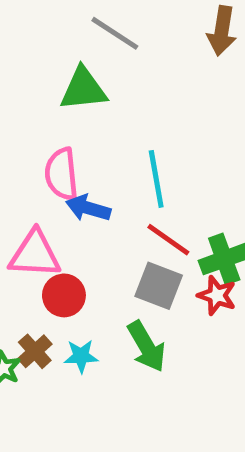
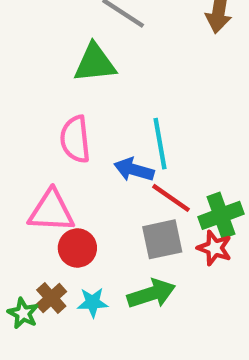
blue arrow: (88, 208) -> (134, 170), moved
gray square: (159, 286) -> (162, 239), turned -33
green arrow: (146, 346) -> (151, 294), turned -78

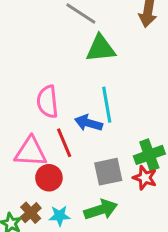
green triangle: (95, 63) -> (101, 48), moved
red line: (171, 198) -> (64, 143), moved, turned 32

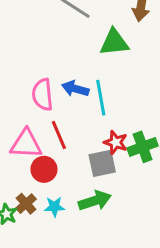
green triangle: (101, 48) -> (114, 42), moved
blue arrow: (88, 123) -> (75, 89), moved
red star: (145, 178) -> (116, 142), moved

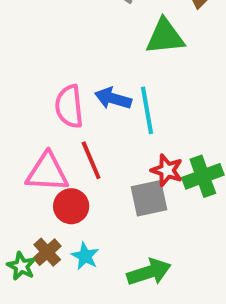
green arrow: (95, 201) -> (149, 272), moved
cyan star: (54, 207) -> (85, 256), turned 30

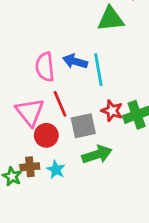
pink triangle: (47, 172) -> (30, 112), turned 48
gray square: (149, 198) -> (83, 126), moved
brown cross: (47, 252) -> (30, 167), turned 36
green arrow: (149, 272) -> (97, 155), moved

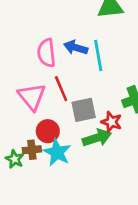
red star: (112, 111) -> (112, 122), moved
red circle: (46, 135) -> (48, 131), moved
cyan star: (56, 170) -> (57, 152), size x1.5

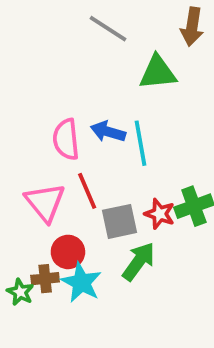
red star: (112, 122) -> (160, 214), moved
green arrow: (97, 138) -> (139, 261), turned -36

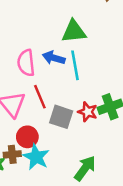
green triangle: (158, 73) -> (74, 31), moved
gray square: (120, 221) -> (61, 117), turned 30
green arrow: (139, 261) -> (85, 168), moved

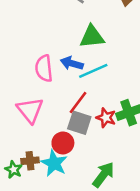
cyan line: (75, 65) -> (93, 71), turned 76
red line: (40, 97) -> (78, 102), moved, turned 60
red circle: (27, 137) -> (63, 143), moved

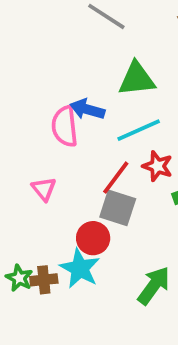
blue arrow: (72, 63) -> (87, 109), moved
pink triangle: (30, 110) -> (44, 189), size x0.6
red star: (106, 118) -> (158, 166), moved
brown cross: (30, 161) -> (44, 280), moved

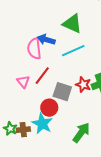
green triangle: (137, 79) -> (72, 24), turned 30
red star: (158, 166) -> (83, 85), moved
red line: (116, 178) -> (42, 76), moved

